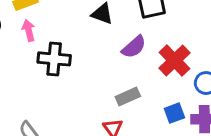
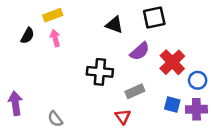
black cross: (54, 59) -> (100, 72), moved
blue square: (174, 113) -> (172, 104), turned 35

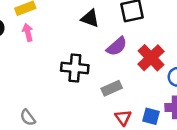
blue square: (172, 104) -> (151, 116), moved
red triangle: (123, 117) -> (123, 118), moved

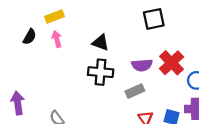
black triangle: (90, 18) -> (101, 43), moved
purple semicircle: (117, 46) -> (142, 65), moved, turned 36

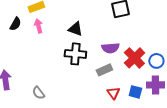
red cross: (172, 63) -> (134, 58), moved

